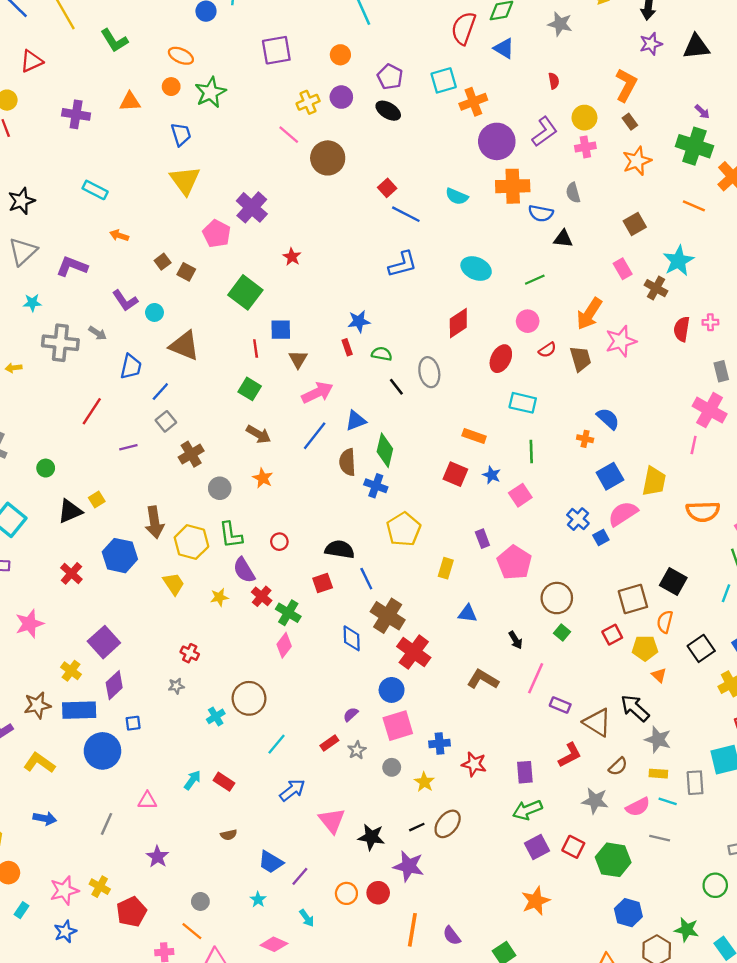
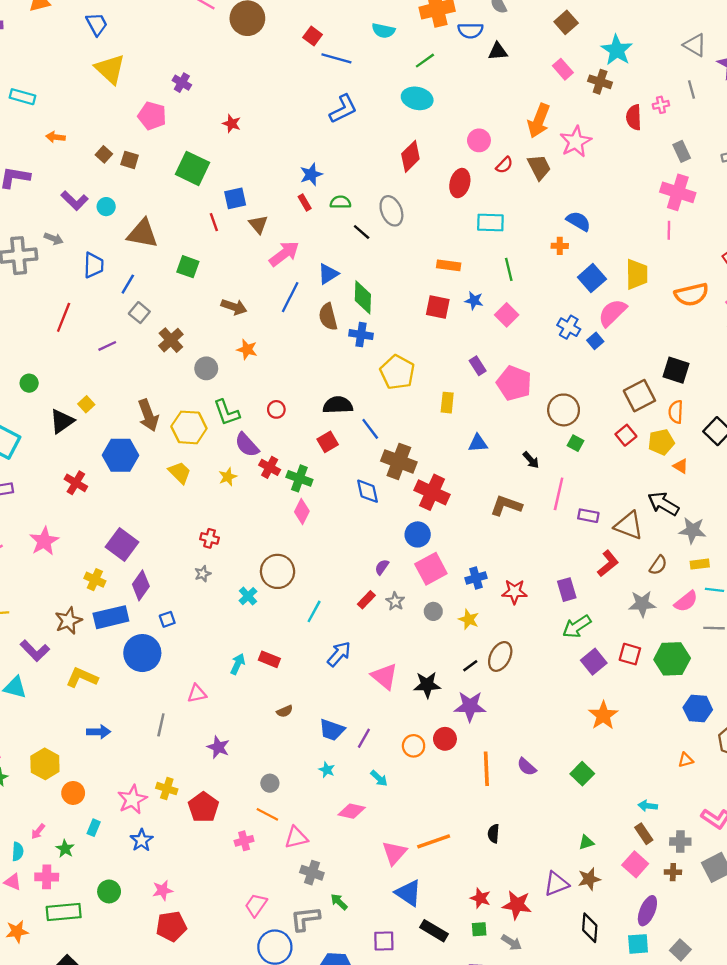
purple cross: (252, 207) -> (182, 83), size x0.6
green line: (535, 280) -> (425, 61), moved
green square: (250, 389) -> (188, 267), moved

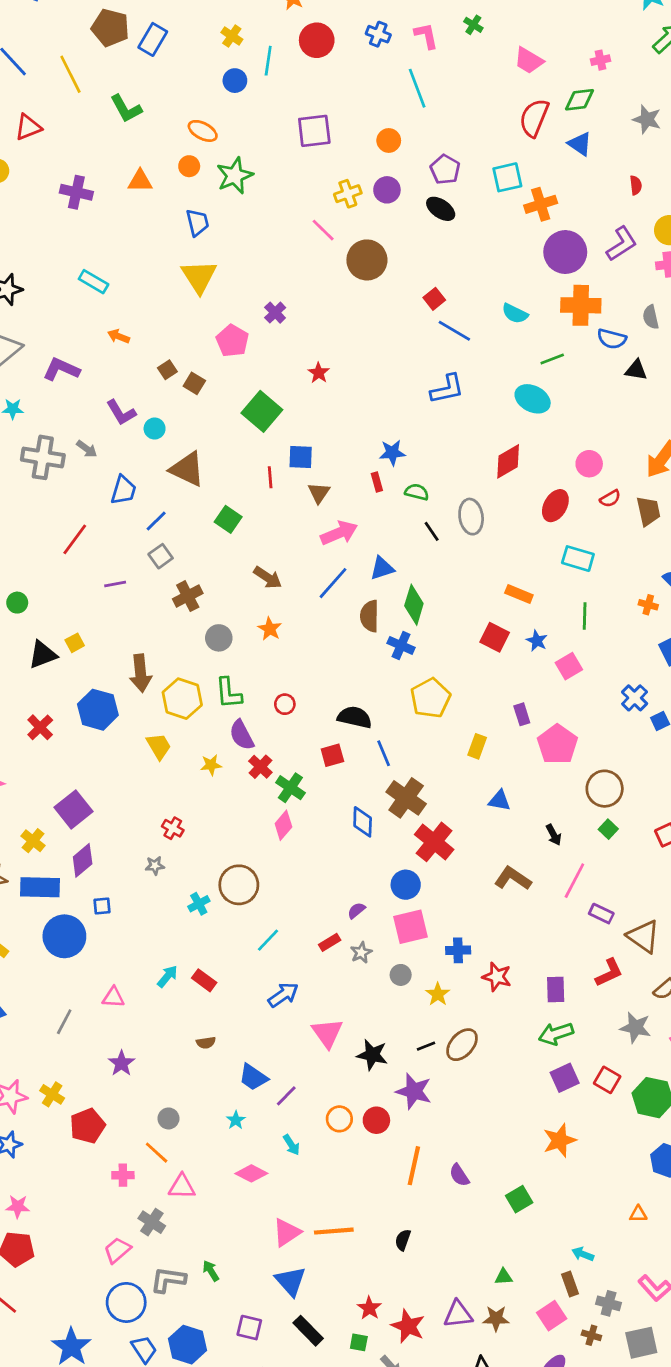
gray cross: (312, 873) -> (152, 1222), moved

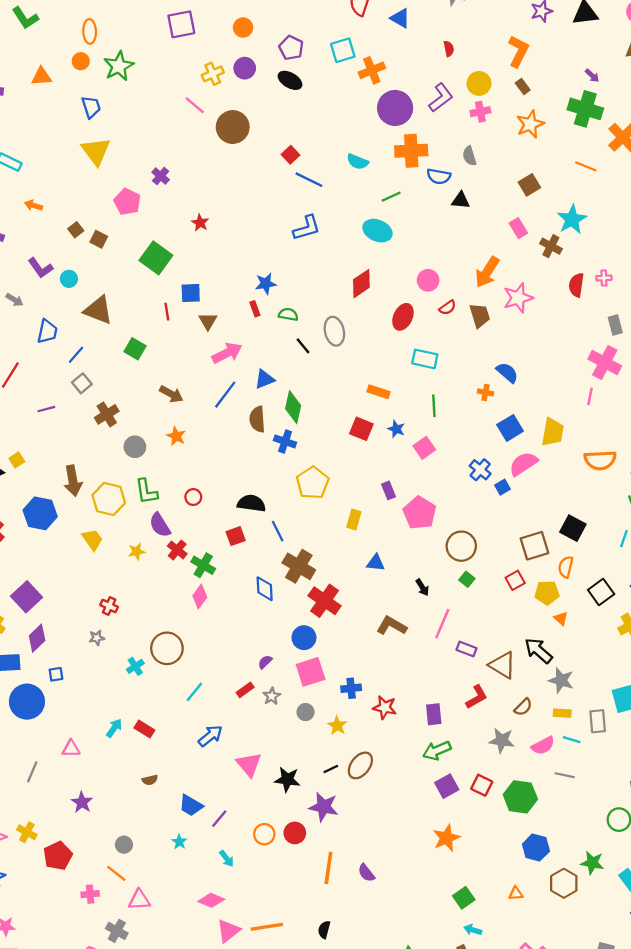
orange ellipse: (203, 131) -> (90, 31), turned 65
pink diamond: (251, 1173) -> (211, 900), moved
green square: (519, 1199) -> (464, 898), moved

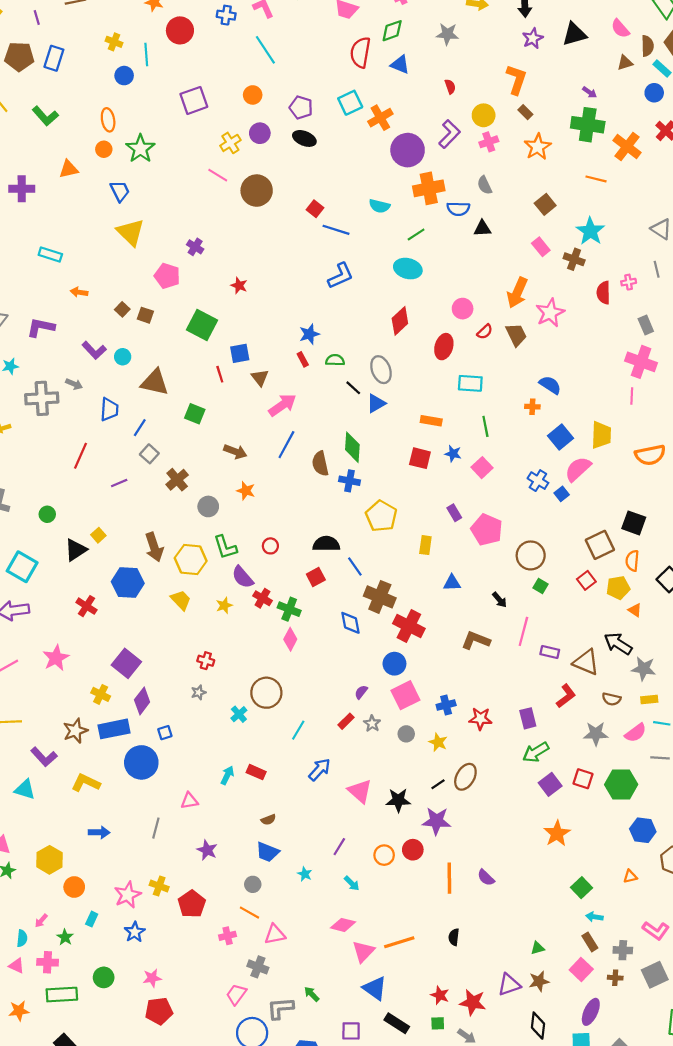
blue triangle: (265, 379) -> (376, 403), moved
brown semicircle: (523, 707) -> (611, 699), turned 66
blue trapezoid: (191, 805) -> (268, 852), moved

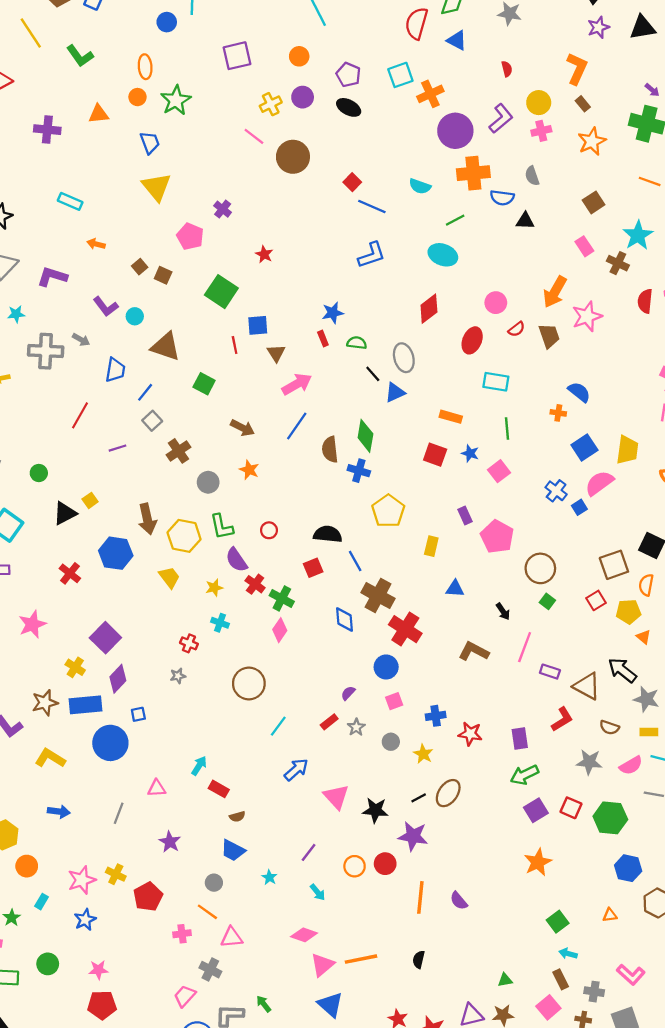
pink square: (405, 695) -> (394, 701), size x0.6
cyan cross: (239, 714) -> (220, 623), moved, turned -35
red rectangle: (256, 772) -> (219, 789), moved

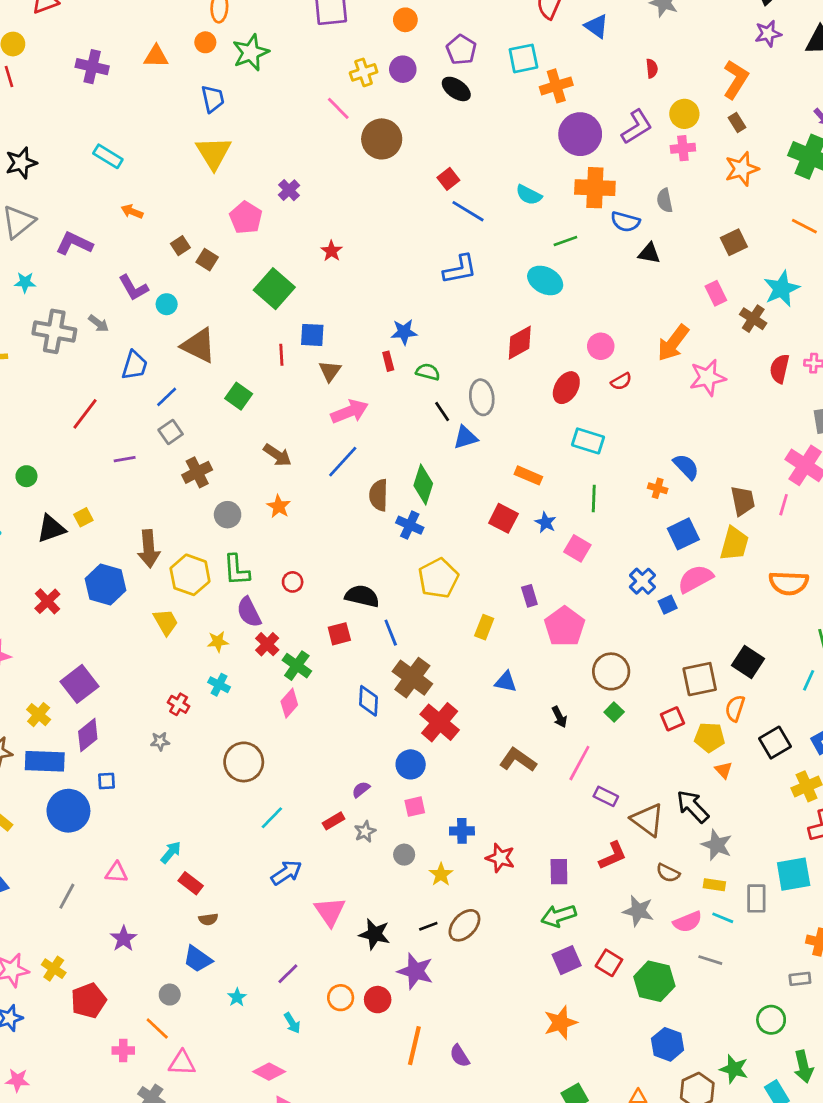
brown trapezoid: (549, 336) -> (743, 501), moved
pink square: (499, 471) -> (577, 548), turned -30

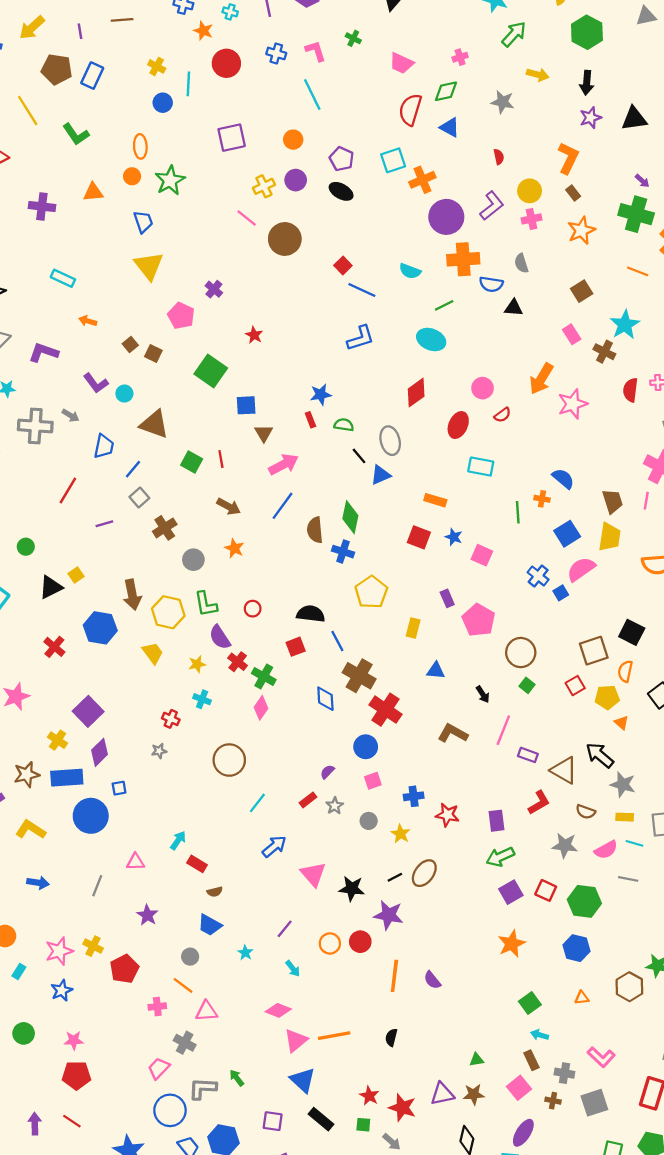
red line: (281, 355) -> (221, 459), moved
green line: (594, 499) -> (518, 512), moved
blue hexagon: (668, 1044) -> (576, 948), moved

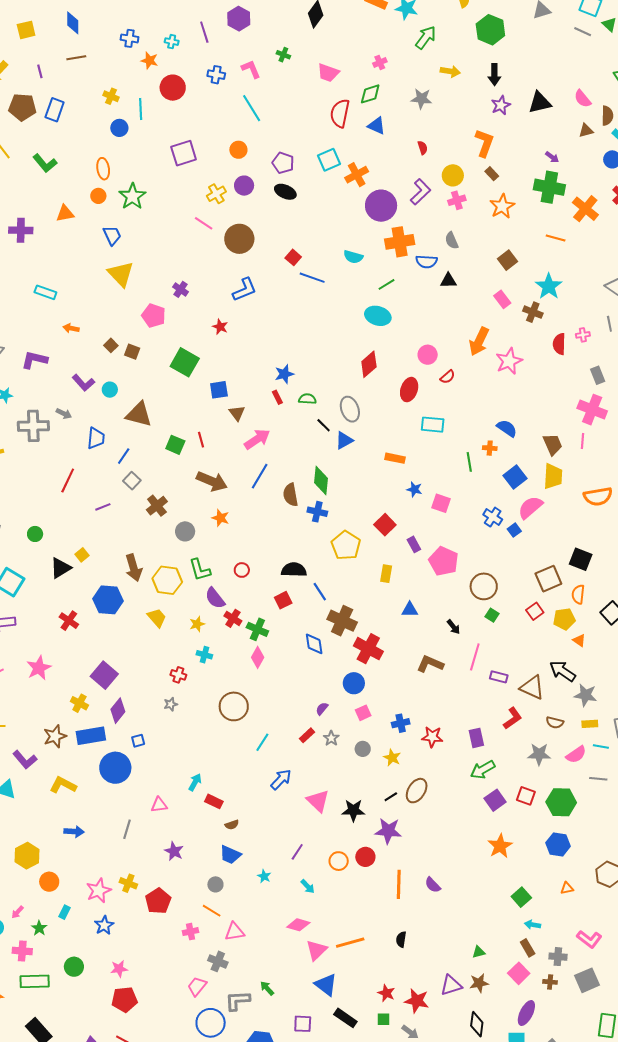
blue L-shape: (361, 338) -> (245, 290), moved
brown arrow: (229, 506) -> (212, 481), size x1.4
red square: (419, 537) -> (385, 525), moved, turned 30

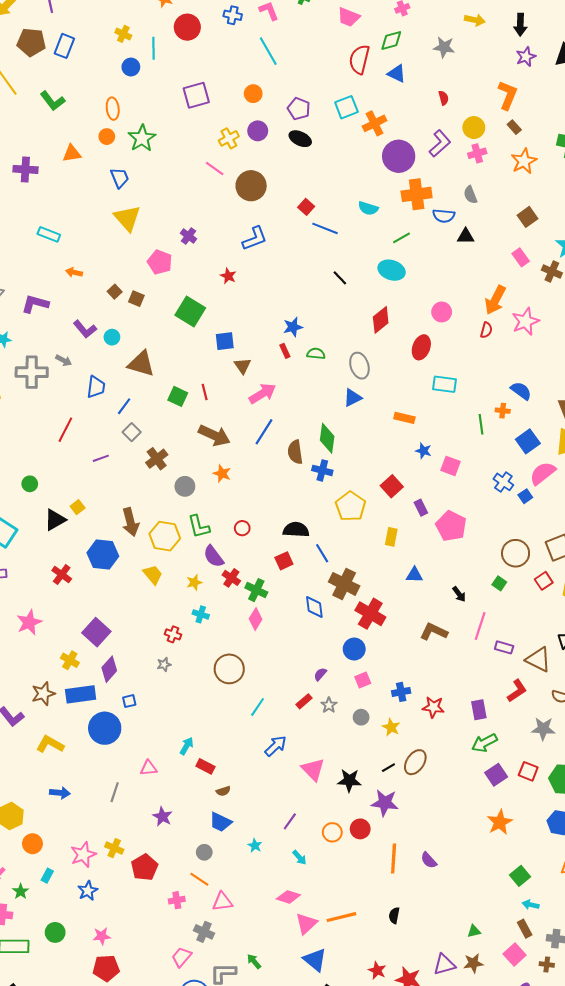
red semicircle: (448, 377) -> (486, 330), moved, turned -35
black line: (324, 425) -> (340, 278), moved
brown circle: (484, 586) -> (516, 553), moved

